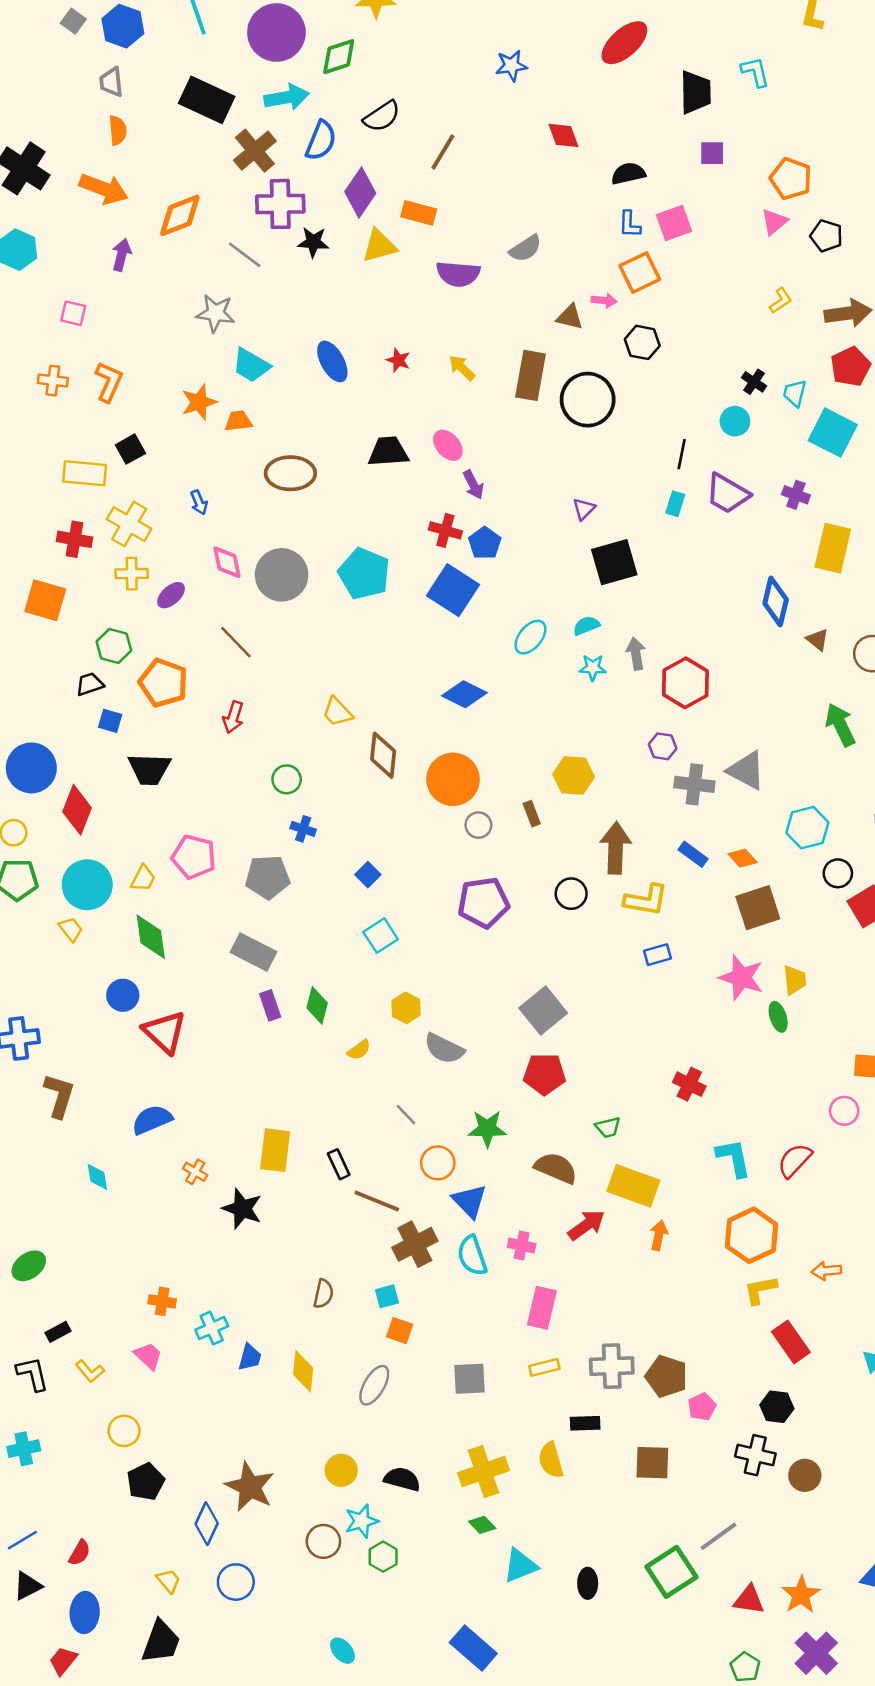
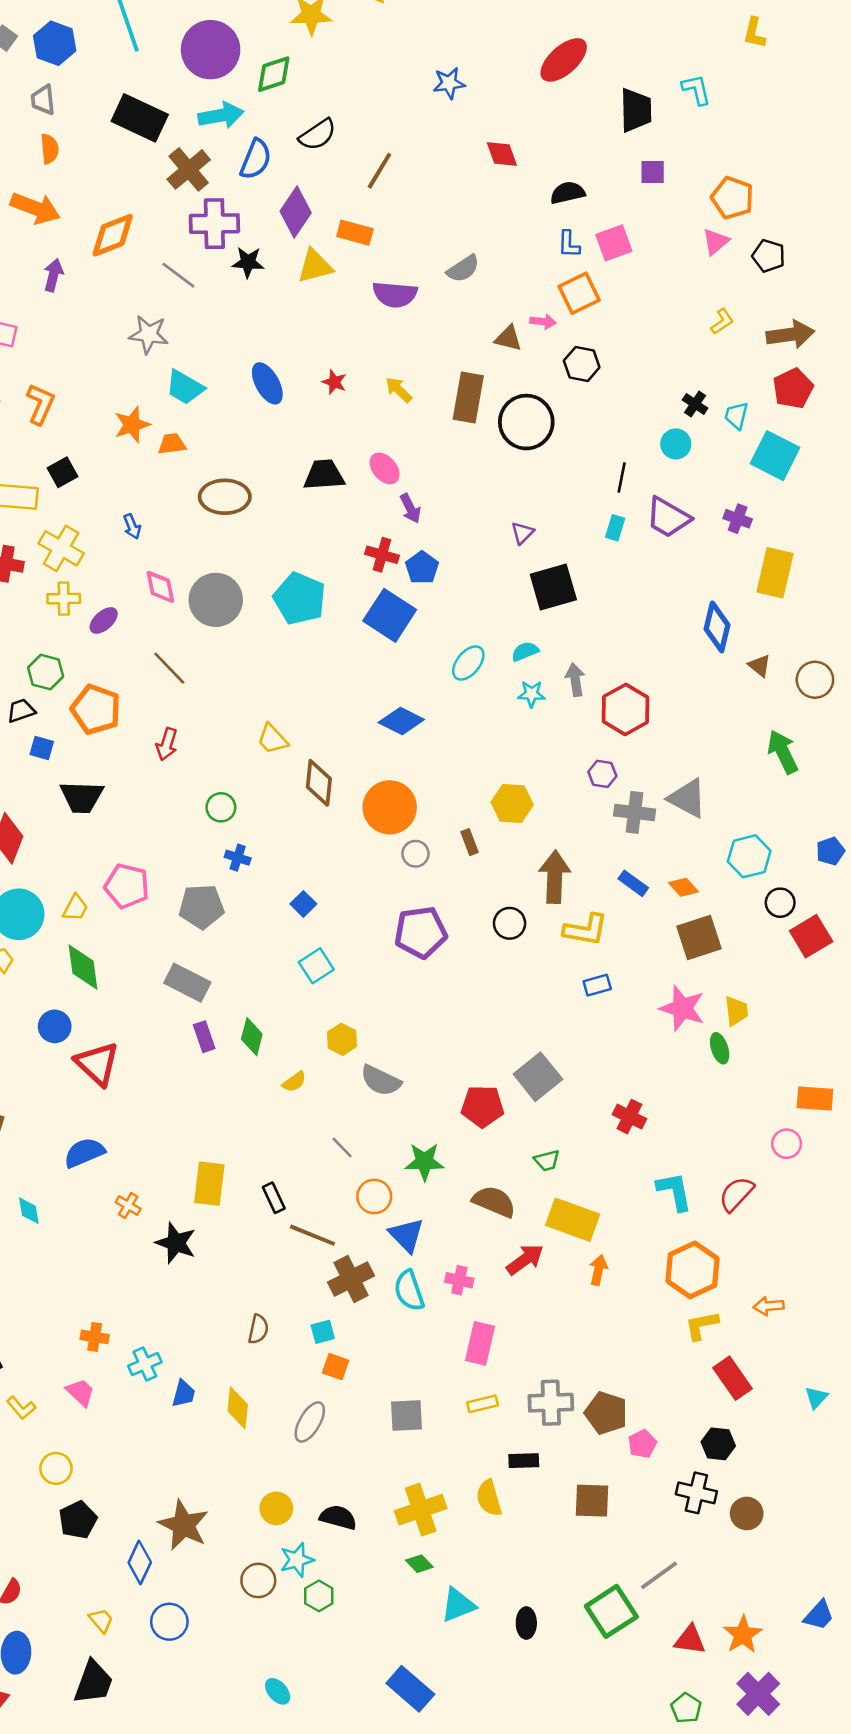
gray square: (543, 1011) -> (538, 1077), moved

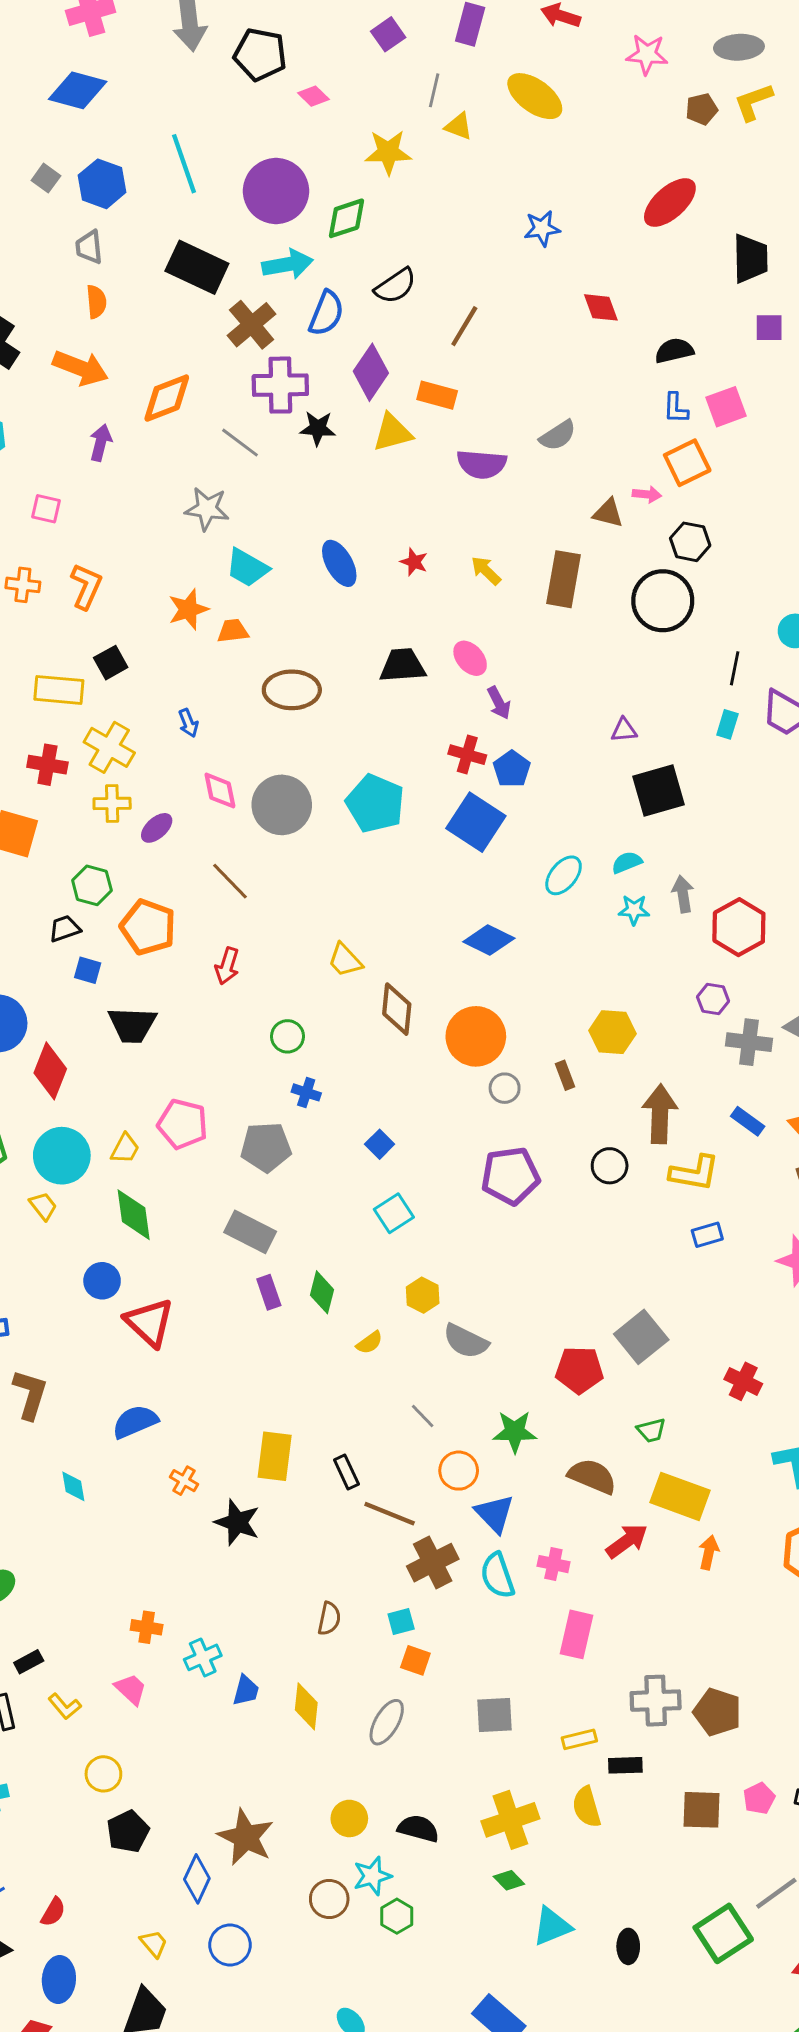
black circle: (526, 422) -> (663, 601), moved
purple triangle: (522, 533) -> (624, 730), turned 40
yellow rectangle: (482, 1404) -> (579, 1739), moved
pink pentagon: (642, 1444) -> (759, 1798), moved

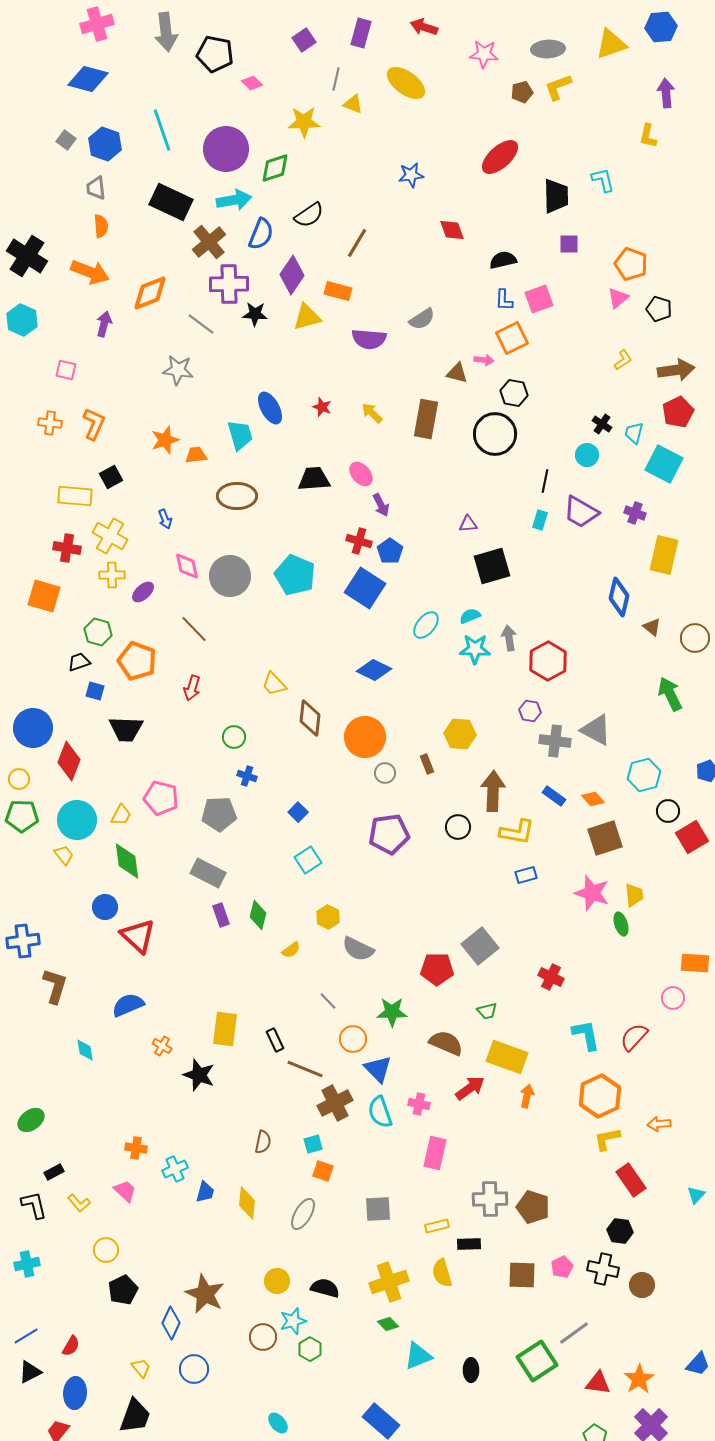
cyan trapezoid: (247, 568) -> (240, 435), moved, turned -136
cyan star: (634, 910) -> (475, 649), size x1.4

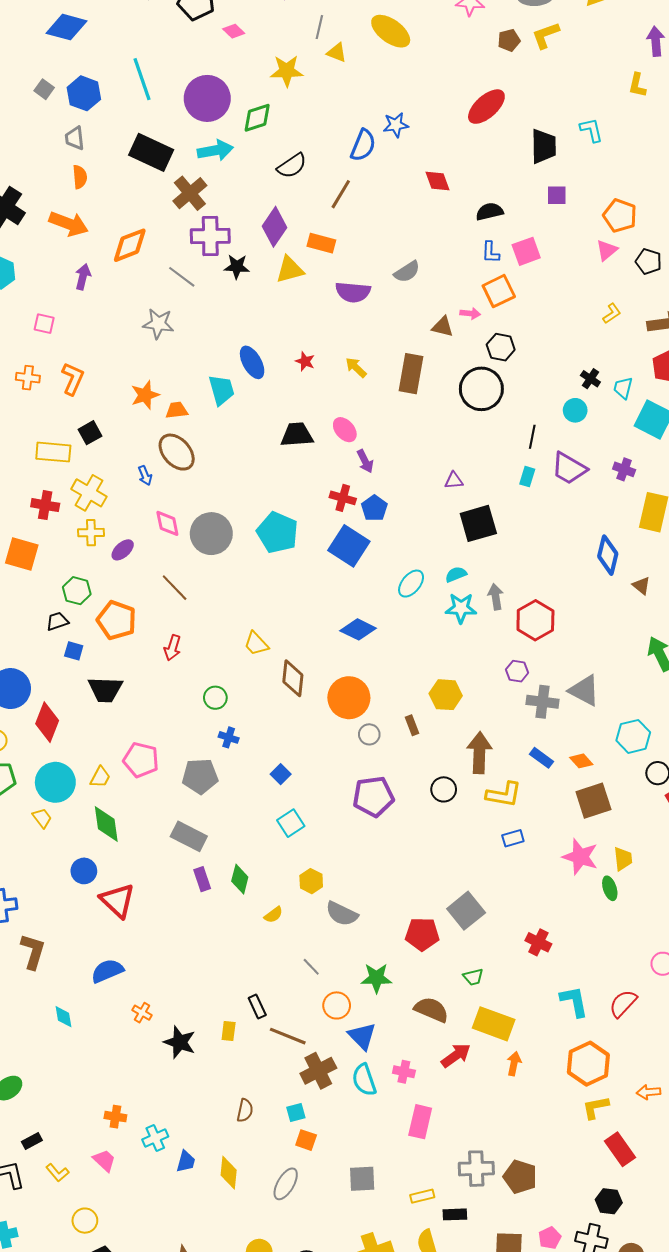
blue semicircle: (261, 234) -> (363, 145), moved
brown ellipse: (237, 496) -> (177, 452), moved, turned 48
yellow rectangle: (225, 1029) -> (229, 1031), moved, size x0.6

